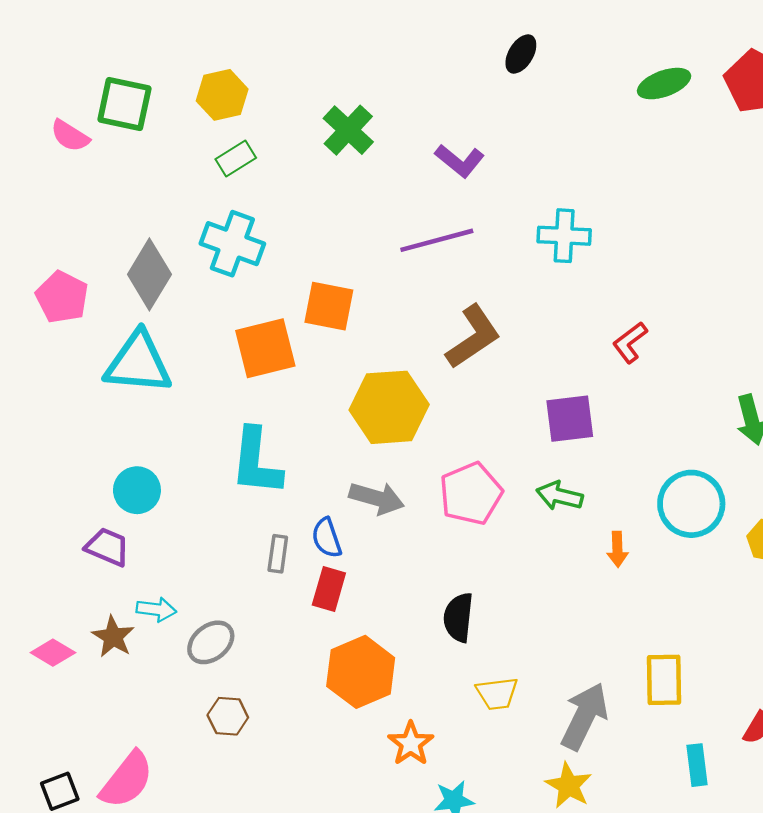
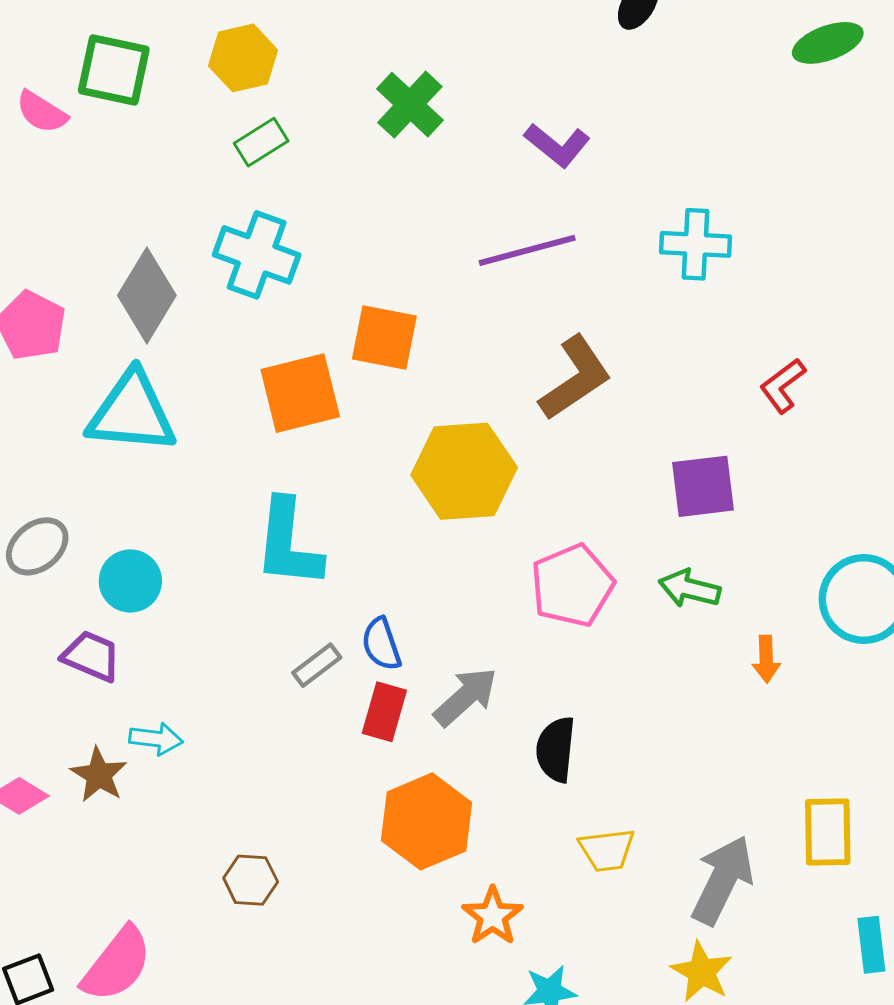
gray arrow: (377, 498) -> (466, 697), moved, turned -58
gray rectangle: (278, 554) -> (317, 665), turned 45
gray ellipse: (211, 642) -> (37, 546), moved

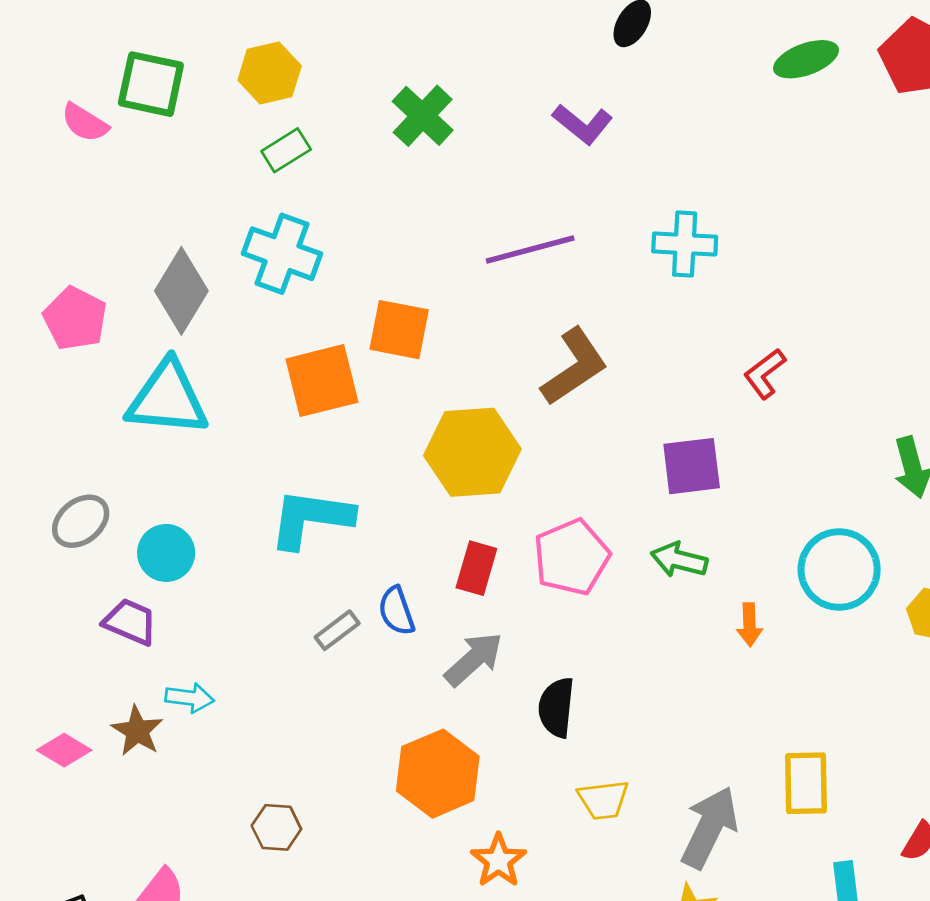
purple L-shape: (557, 145) -> (583, 124), moved
cyan L-shape: (288, 543) -> (311, 518), turned 92
red rectangle: (384, 712) -> (476, 568), moved

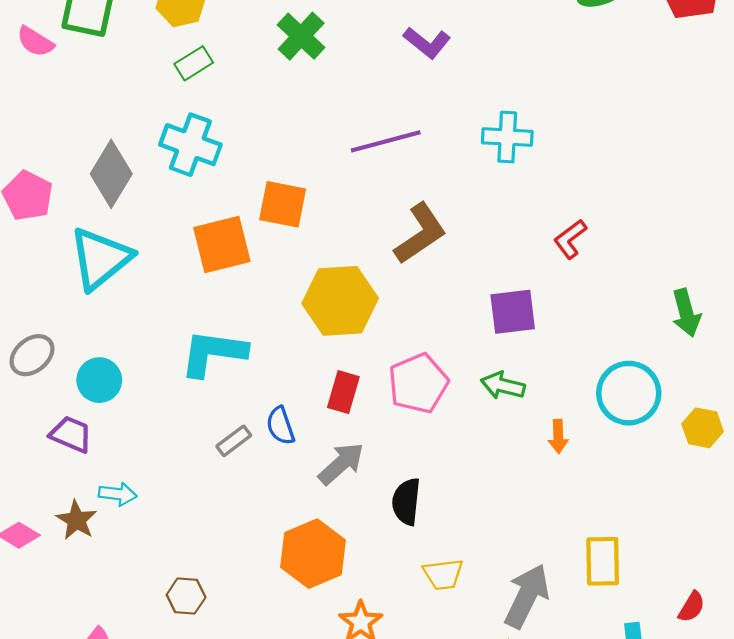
cyan triangle: (168, 398) -> (100, 259), turned -44

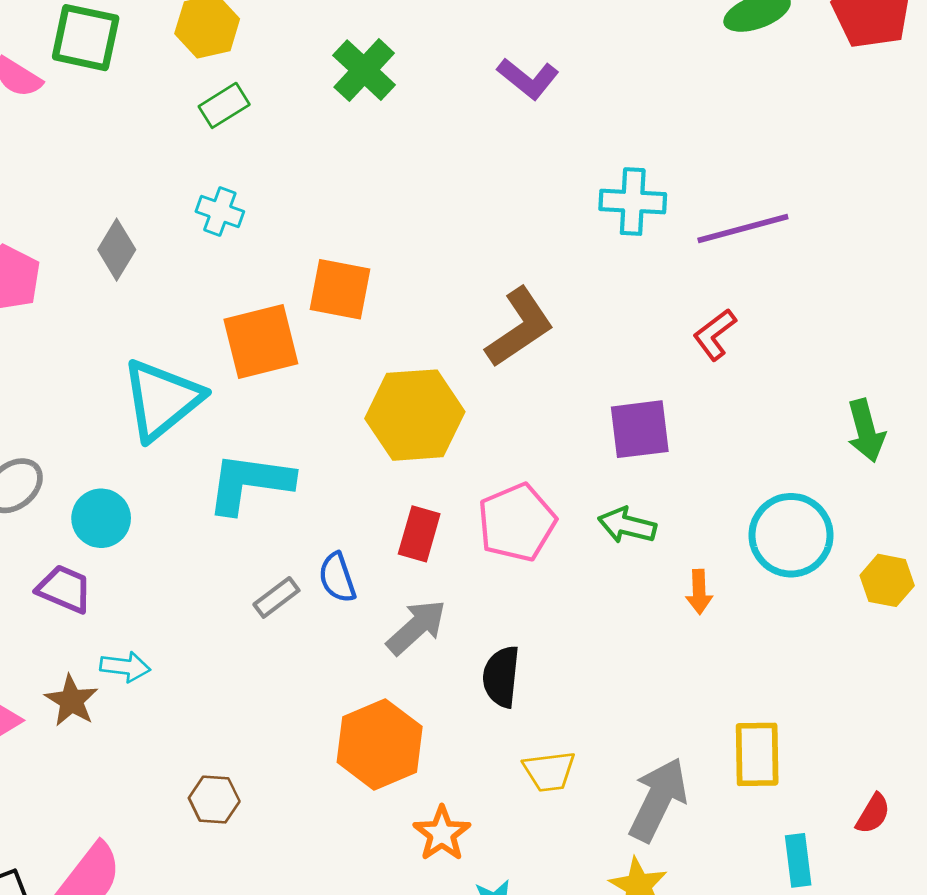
purple line: (386, 141) -> (743, 228), moved
cyan cross: (190, 145) -> (220, 211), size x0.6
gray diamond: (111, 174) -> (117, 250), size x0.7
cyan triangle: (100, 259) -> (162, 400), moved

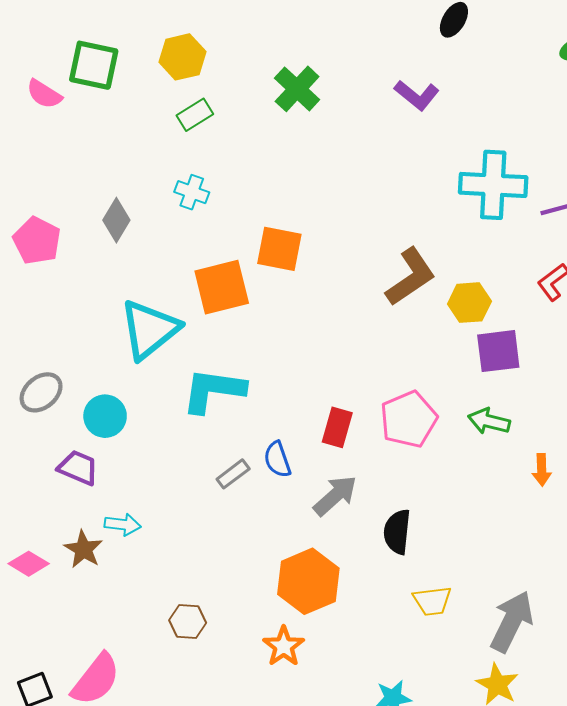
cyan cross: (633, 202) -> (493, 185), size x1.4
yellow hexagon: (415, 415) -> (469, 303), moved, size x0.6
orange star: (442, 834) -> (284, 646), moved

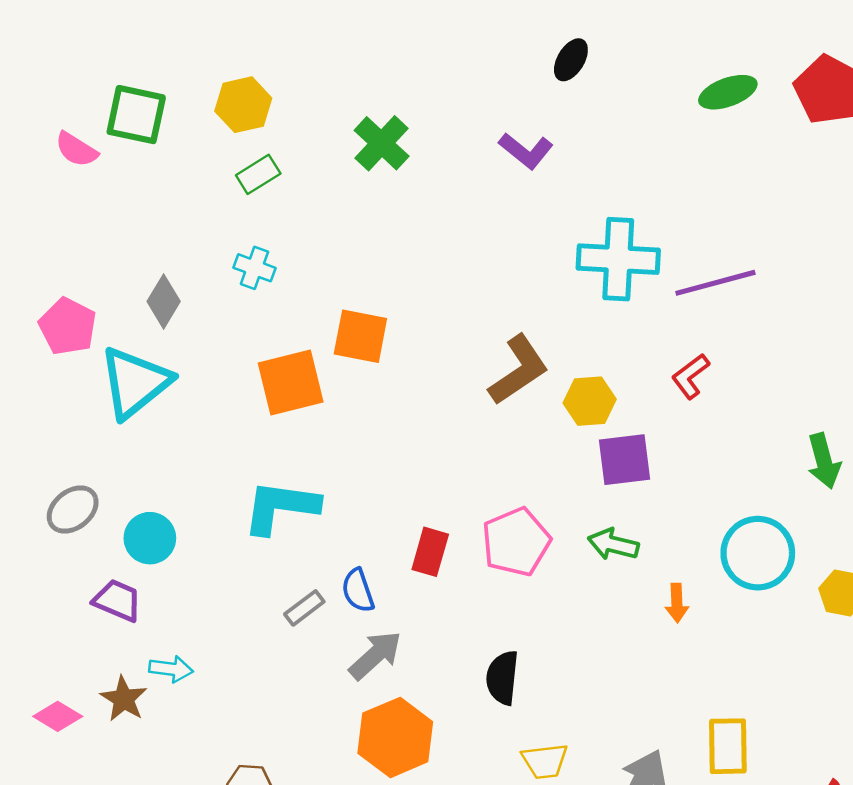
cyan triangle: (149, 329) -> (135, 382), moved
gray arrow: (335, 496) -> (375, 655), moved

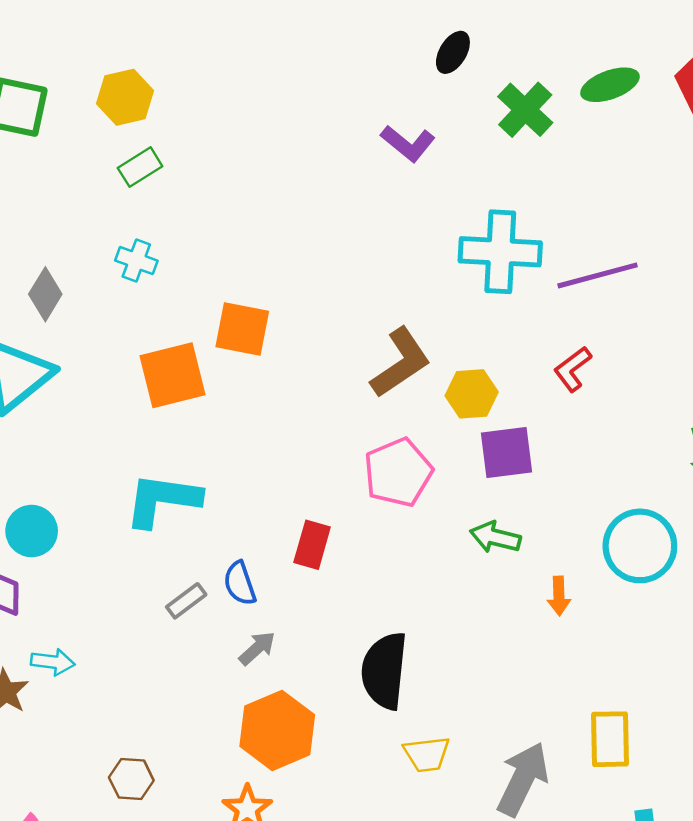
green cross: (382, 143) -> (525, 110), moved
pink pentagon: (516, 542) -> (398, 472), moved
gray arrow: (375, 655) -> (257, 648), size x0.7
black semicircle: (502, 678) -> (384, 671), size x1.4

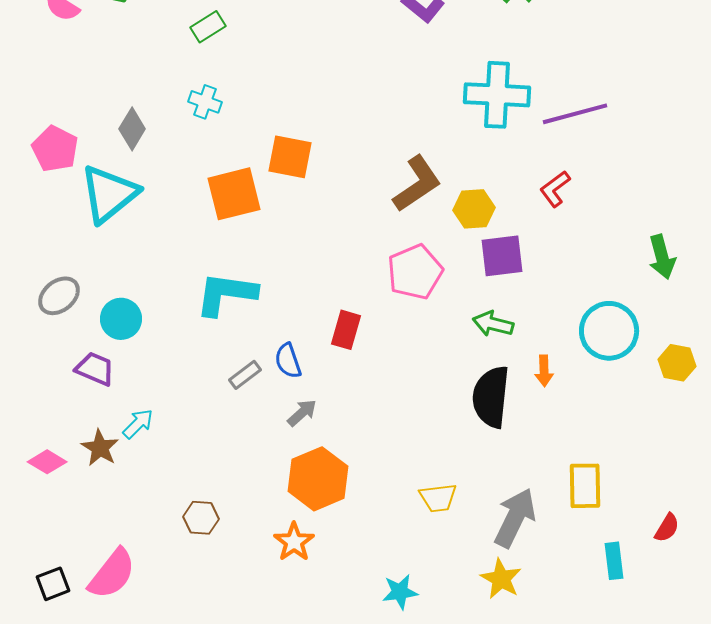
cyan arrow: (53, 662) -> (138, 424), turned -52
black semicircle: (384, 671) -> (491, 397), moved

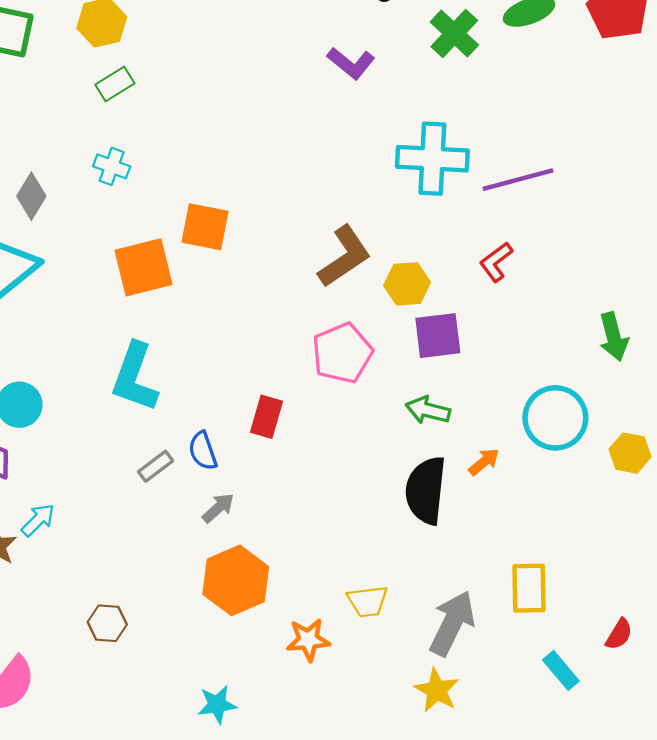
cyan L-shape: (226, 294) -> (135, 377), turned -78
orange arrow: (544, 371) -> (484, 462), turned -128
orange star: (294, 542) -> (308, 640), moved, turned 30
cyan rectangle: (614, 561) -> (561, 670), turned -33
cyan star: (400, 592) -> (217, 705), moved

